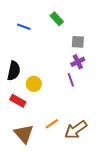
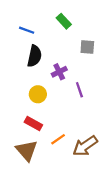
purple cross: (78, 62) -> (59, 72), moved
black semicircle: (14, 71) -> (34, 56), moved
red rectangle: (18, 101) -> (33, 123), moved

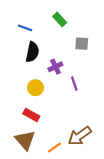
orange line: (58, 139) -> (54, 147), moved

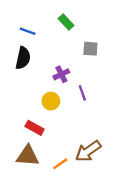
black semicircle: (32, 52) -> (23, 58), moved
yellow circle: (36, 88) -> (51, 101), moved
brown triangle: (25, 140) -> (28, 156), turned -45

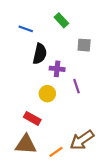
black semicircle: (23, 58) -> (40, 54), moved
purple cross: (61, 74) -> (57, 69), turned 32

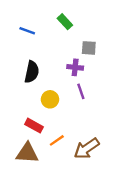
black semicircle: (40, 54) -> (32, 72), moved
purple cross: (57, 69) -> (75, 67), moved
orange line: (56, 152) -> (57, 140), moved

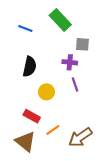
green rectangle: (65, 22) -> (60, 20), size x1.5
brown triangle: (27, 153) -> (25, 142), turned 35

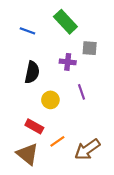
purple cross: (70, 62) -> (68, 62), moved

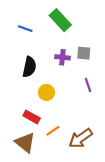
gray square: (90, 48) -> (84, 53), moved
purple line: (82, 92) -> (88, 85), moved

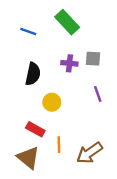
orange line: (53, 131) -> (59, 145), turned -56

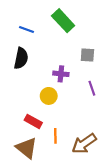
purple cross: (69, 63) -> (61, 74), moved
black semicircle: (33, 74) -> (21, 58), moved

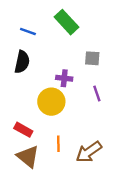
yellow circle: (49, 96) -> (51, 102), size x1.5
red rectangle: (33, 121) -> (23, 130), moved

